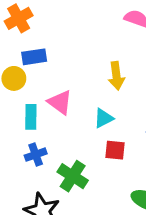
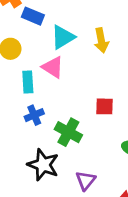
blue rectangle: (34, 57) -> (33, 16), moved, turned 35
cyan triangle: (104, 118) -> (63, 37), moved, size x1.4

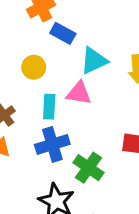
pink triangle: (53, 67) -> (79, 93), turned -30
blue cross: (34, 115) -> (52, 144), size x1.5

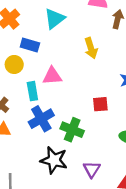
blue rectangle: (63, 33) -> (30, 45), moved
cyan triangle: (94, 61) -> (55, 19), moved

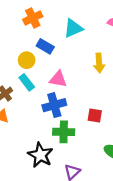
cyan rectangle: (32, 91) -> (27, 82), moved, turned -42
blue cross: (41, 119) -> (54, 105), moved
green cross: (72, 130) -> (64, 132), turned -35

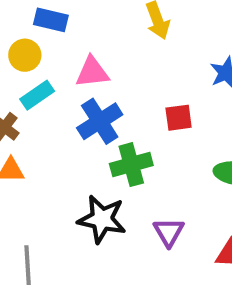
cyan rectangle: (27, 82) -> (37, 95), turned -70

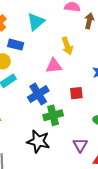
pink triangle: (92, 72) -> (54, 66), moved
purple triangle: (169, 232) -> (80, 145), moved

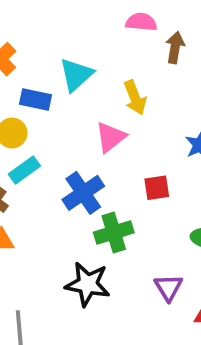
cyan triangle: (36, 22) -> (76, 75), moved
pink triangle: (54, 66) -> (111, 137), turned -30

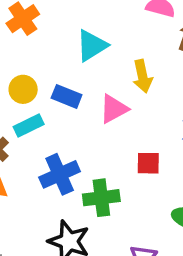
blue rectangle: (35, 99) -> (67, 96), moved
blue cross: (83, 193) -> (60, 174), moved

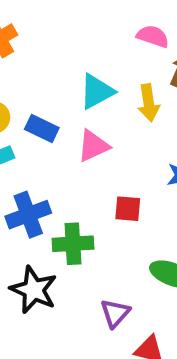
cyan triangle: (92, 46) -> (97, 91), moved
yellow arrow: (143, 76) -> (149, 103), moved

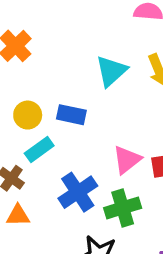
pink triangle: (93, 146) -> (127, 160), moved

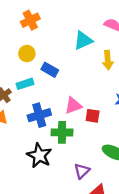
cyan triangle: (111, 71) -> (83, 40), moved
yellow circle: (28, 115) -> (27, 54), moved

